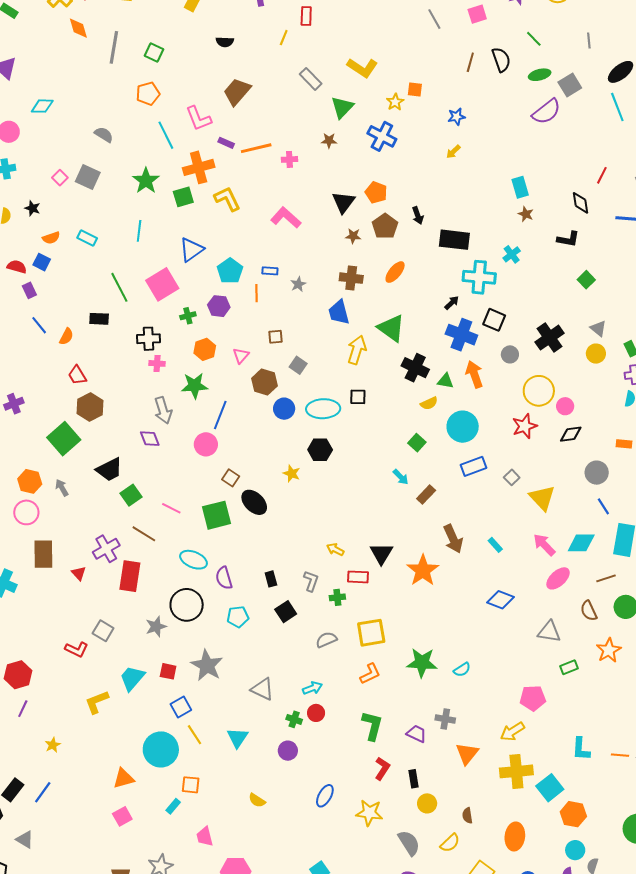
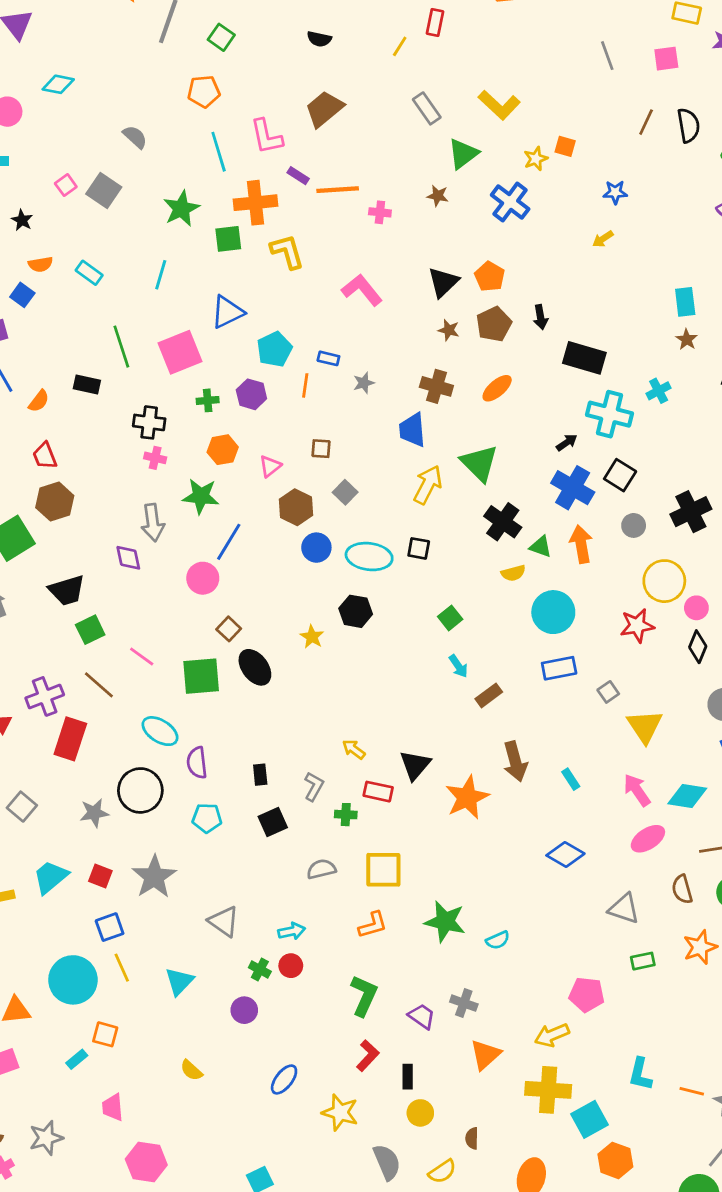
black diamond: (571, 434) -> (698, 647), turned -70
green square: (417, 443) -> (450, 618), moved

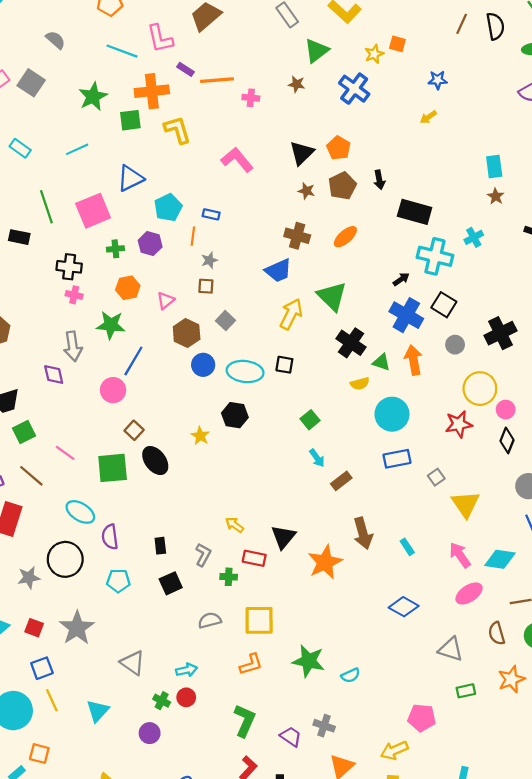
cyan line: (219, 152) -> (122, 51), turned -52
cyan line: (161, 275) -> (77, 149), turned 50
gray star: (364, 383) -> (209, 260), moved
blue trapezoid: (412, 430) -> (278, 271), turned -108

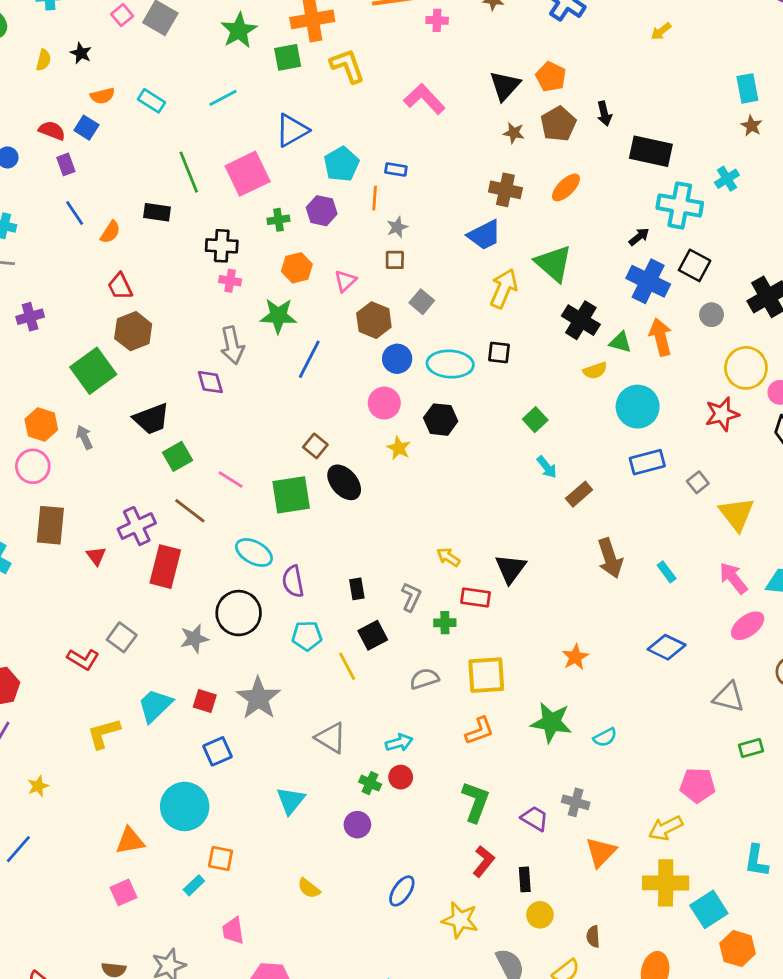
pink circle: (113, 390) -> (384, 403), moved
orange star: (325, 562) -> (575, 657), moved, size x0.6
yellow line: (52, 700) -> (347, 666), moved

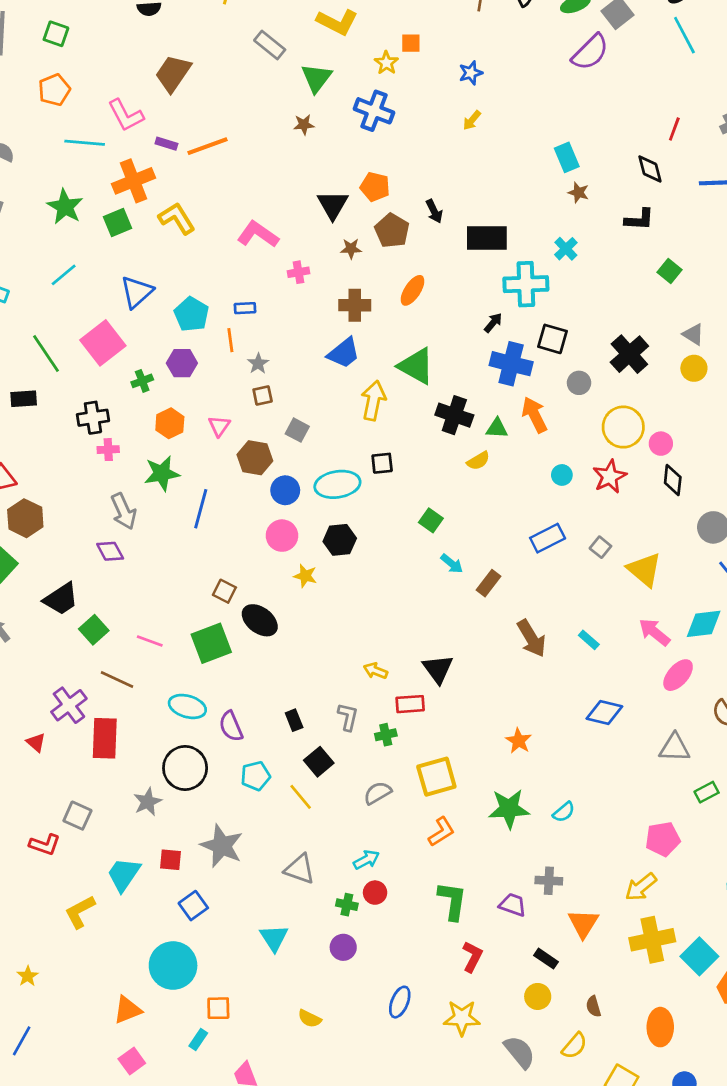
pink cross: (437, 20) -> (298, 272), moved
cyan circle: (638, 407) -> (562, 475), moved, size x0.5
black rectangle: (525, 879) -> (546, 959), moved, turned -40

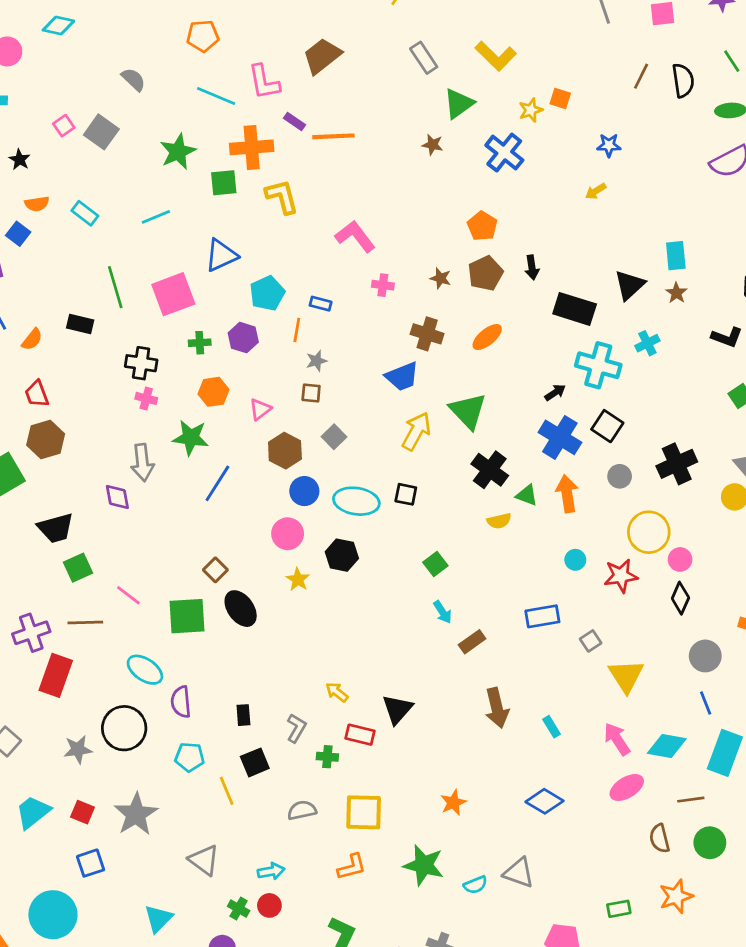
black triangle: (333, 205) -> (630, 285), moved
brown line: (117, 680) -> (85, 623), turned -44
gray triangle: (675, 748) -> (519, 873), moved

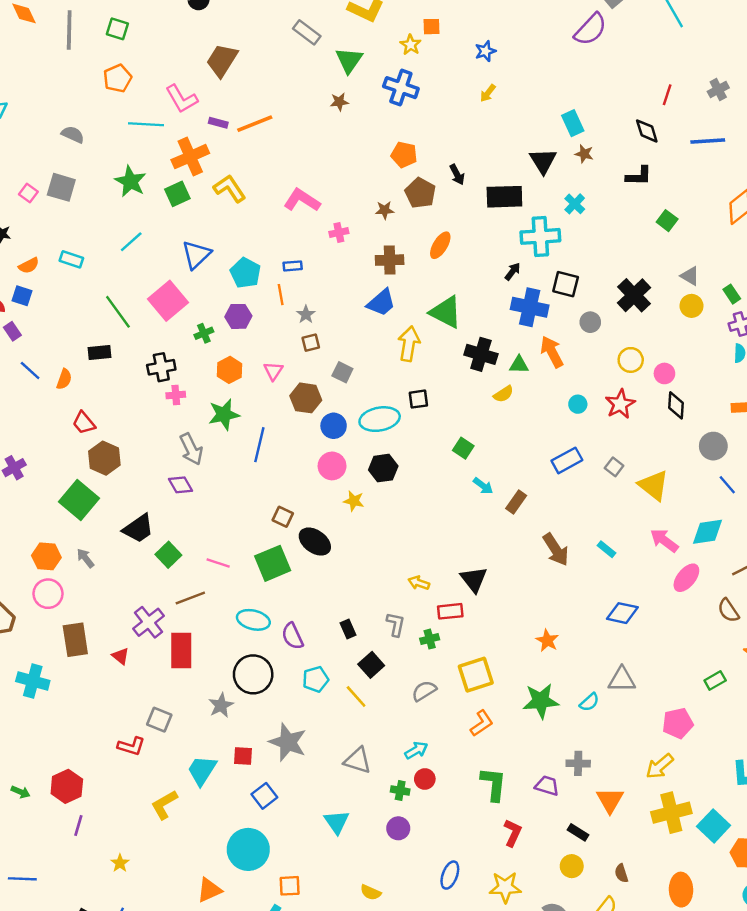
yellow circle: (649, 532) -> (631, 360), size x0.7

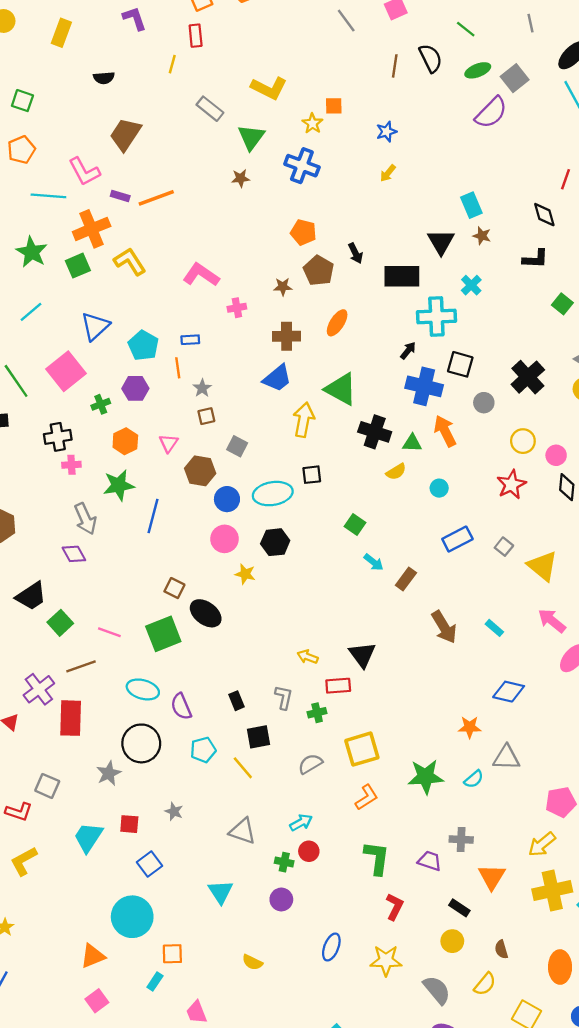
cyan circle: (578, 404) -> (439, 488), moved
orange star: (547, 640) -> (470, 727), moved, turned -30
black square: (371, 665) -> (259, 737), turned 30
gray star: (288, 742) -> (174, 811), size x0.5
yellow L-shape: (164, 805) -> (24, 861), moved

